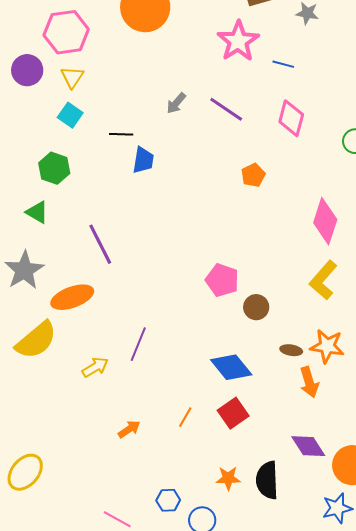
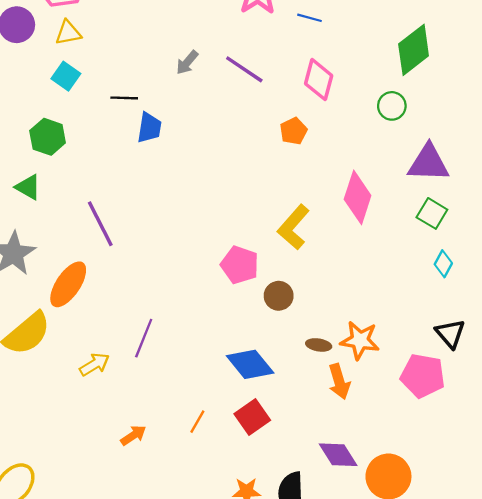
yellow triangle: (72, 77) -> (68, 33), turned 45
orange pentagon: (253, 175) -> (293, 131), moved
yellow L-shape: (323, 280) -> (293, 227), moved
orange ellipse: (72, 297) -> (68, 284), turned -36

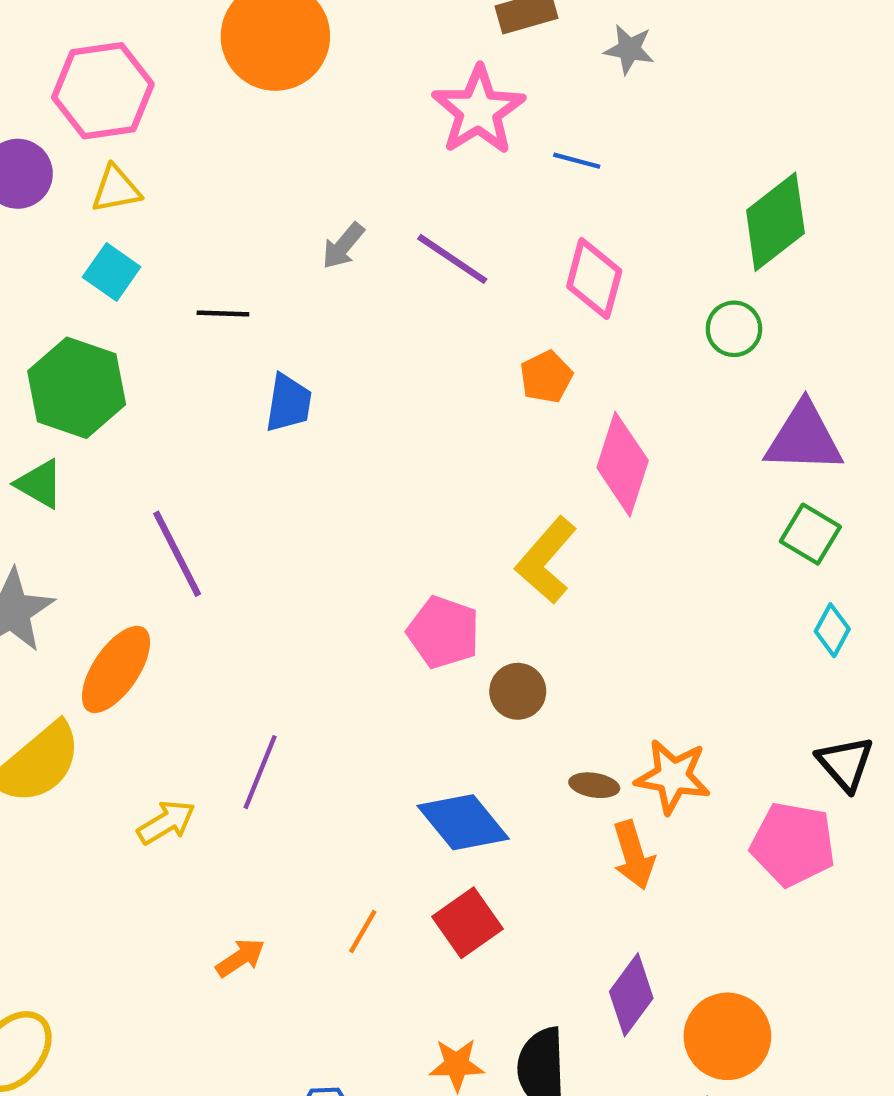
blue trapezoid: (149, 128) -> (288, 403), moved
green hexagon: (48, 137) -> (77, 388), size x1.4
pink diamond: (358, 197) -> (623, 464), moved
purple diamond: (338, 455) -> (631, 995), turned 69

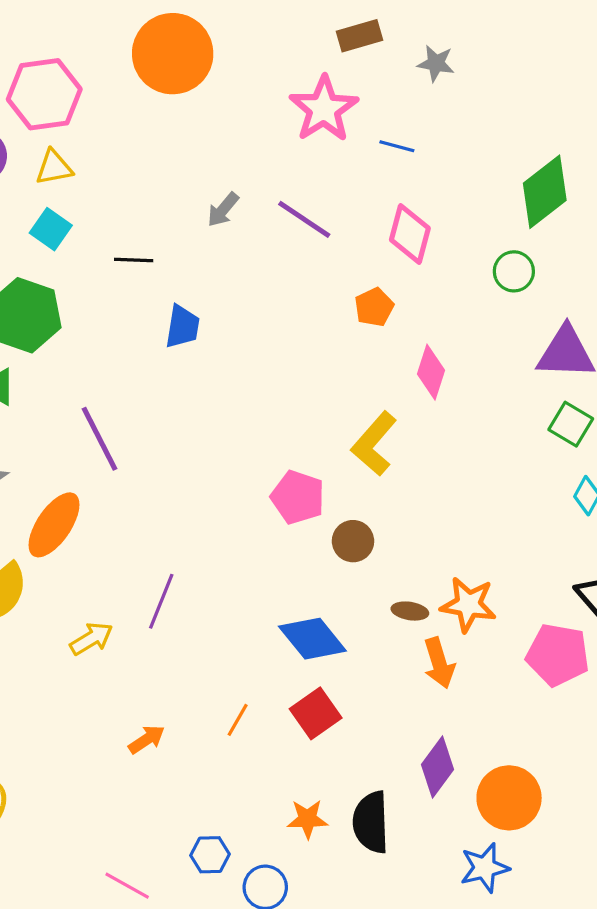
pink diamond: (623, 464) -> (431, 372), size x0.7

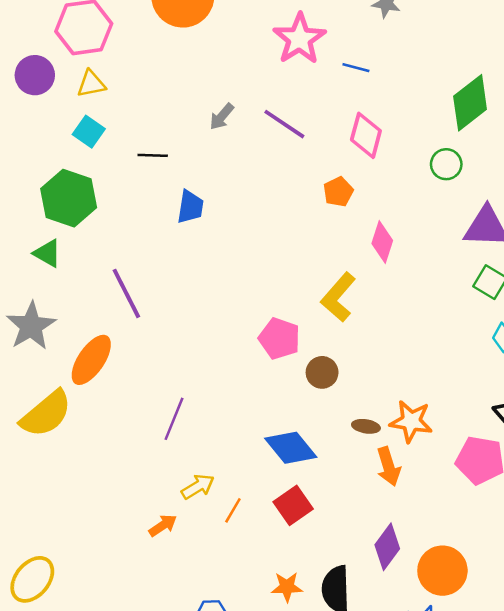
yellow arrow: (91, 639) -> (198, 487), moved

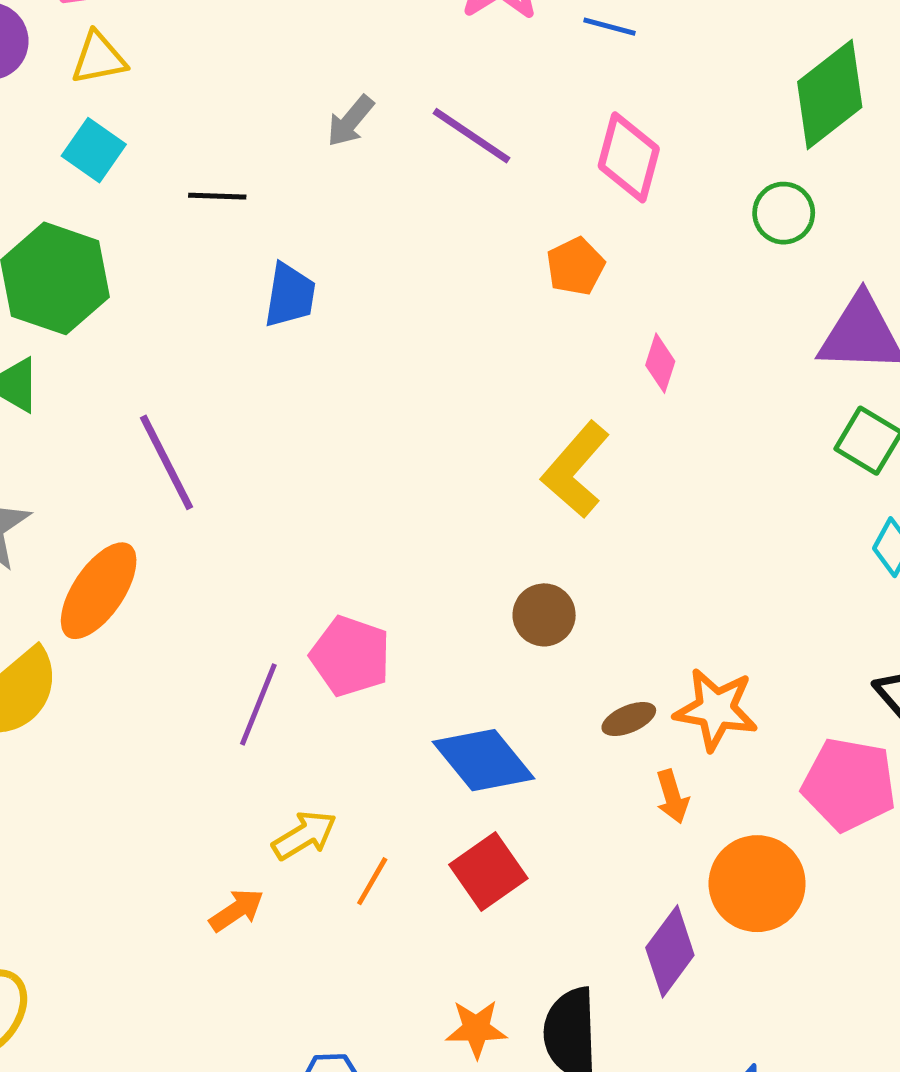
pink diamond: (382, 242) -> (660, 363), size x0.7
pink pentagon: (279, 339) -> (350, 656), moved
brown ellipse: (366, 426) -> (629, 719), turned -32
orange arrow: (389, 466) -> (672, 796), size x0.7
orange circle: (442, 571) -> (757, 884), moved

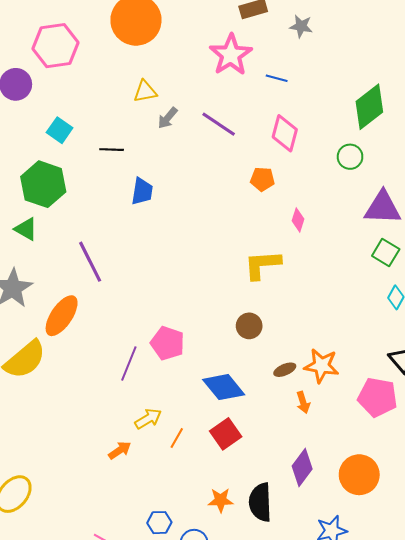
yellow triangle: (99, 58) -> (145, 91), moved
orange pentagon: (576, 266) -> (262, 179), turned 30
yellow L-shape: (576, 470) -> (262, 265), turned 45
orange circle: (757, 884) -> (359, 475), moved

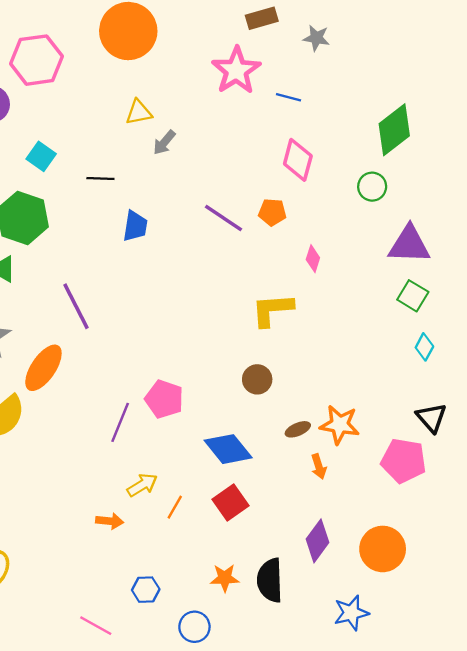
purple line: (219, 124) -> (223, 218), moved
orange arrow: (120, 450) -> (110, 521), turned 40
blue hexagon: (159, 523) -> (146, 590), moved

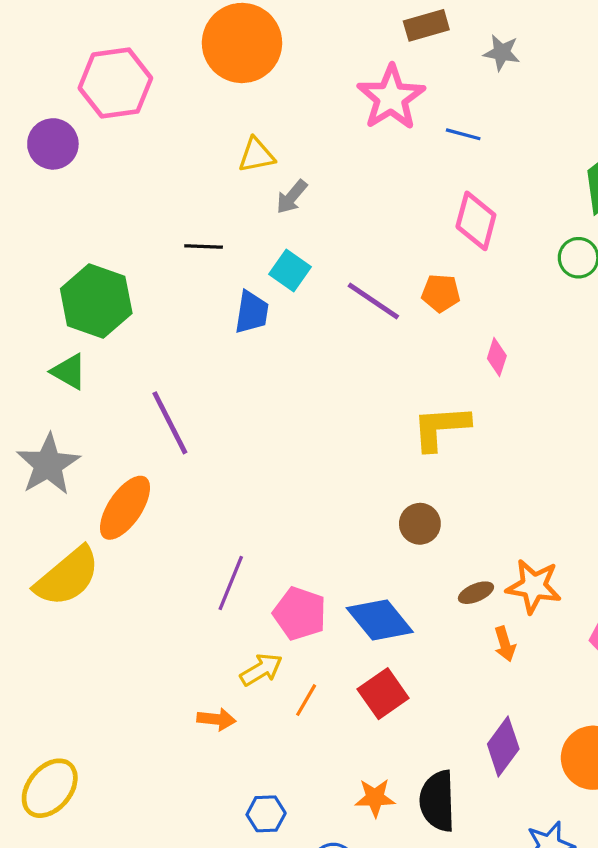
cyan square: (41, 156) -> (290, 271), moved
pink pentagon: (164, 399) -> (300, 614), moved

